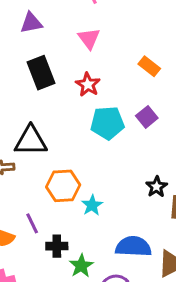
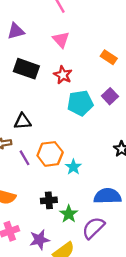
black rectangle: (41, 73) -> (26, 69), turned -45
black triangle: (31, 141) -> (23, 121), size x0.7
purple line: (32, 223) -> (25, 158), moved

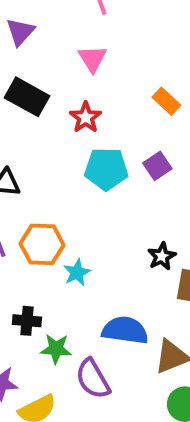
purple triangle: (16, 31) -> (20, 32), turned -42
green star: (69, 214) -> (56, 349), turned 30
purple semicircle: (93, 228) -> (93, 379), turned -85

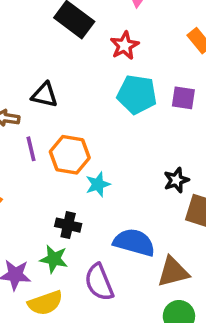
purple square: (157, 166) -> (183, 98), turned 35
black cross: (27, 321) -> (68, 225), moved
green star: (56, 349) -> (54, 259), moved

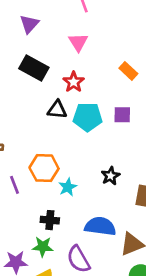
black triangle: (45, 95) -> (57, 110), moved
purple line: (31, 149) -> (14, 185), moved
black star: (176, 180) -> (111, 176), moved

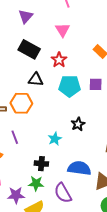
black triangle: (57, 110) -> (36, 79), moved
orange hexagon: (44, 168) -> (21, 103), moved
black star: (111, 176) -> (78, 124), moved

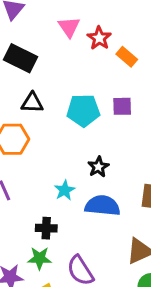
red star: (59, 60) -> (99, 38), moved
blue semicircle: (79, 168) -> (102, 206), moved

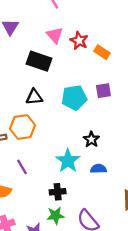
black rectangle: (21, 58) -> (39, 61), moved
cyan star: (65, 190) -> (68, 161), size x1.5
blue semicircle: (102, 206) -> (98, 169), size x0.6

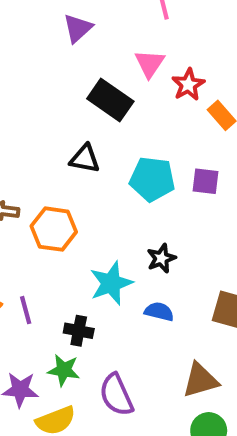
orange hexagon: (23, 127) -> (54, 229), moved
purple line: (22, 167) -> (26, 310), moved

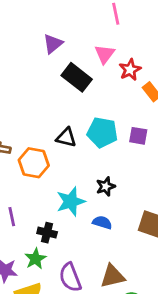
purple triangle: (78, 28) -> (53, 44), moved
black triangle: (85, 159) -> (66, 137), moved
green star: (64, 370) -> (35, 259), turned 30
brown triangle: (200, 380) -> (113, 276), moved

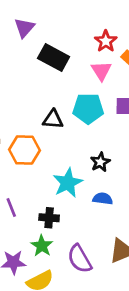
pink triangle: (105, 54) -> (101, 71), moved

